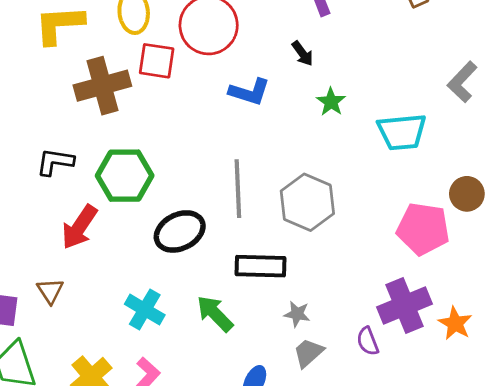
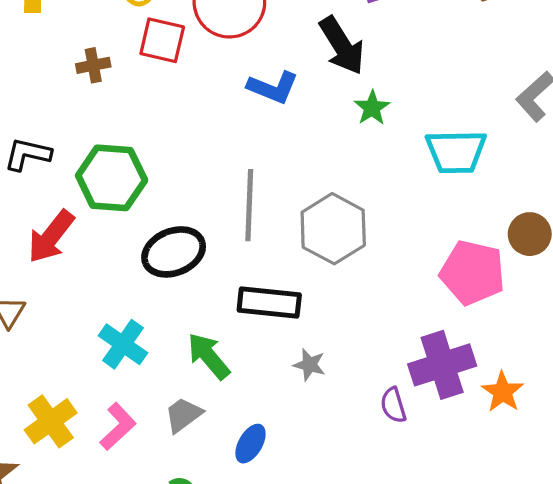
black arrow: (303, 53) -> (342, 46), size x1.8
brown cross: (102, 86) -> (93, 65), size x0.5
gray trapezoid: (308, 353) -> (183, 415), moved

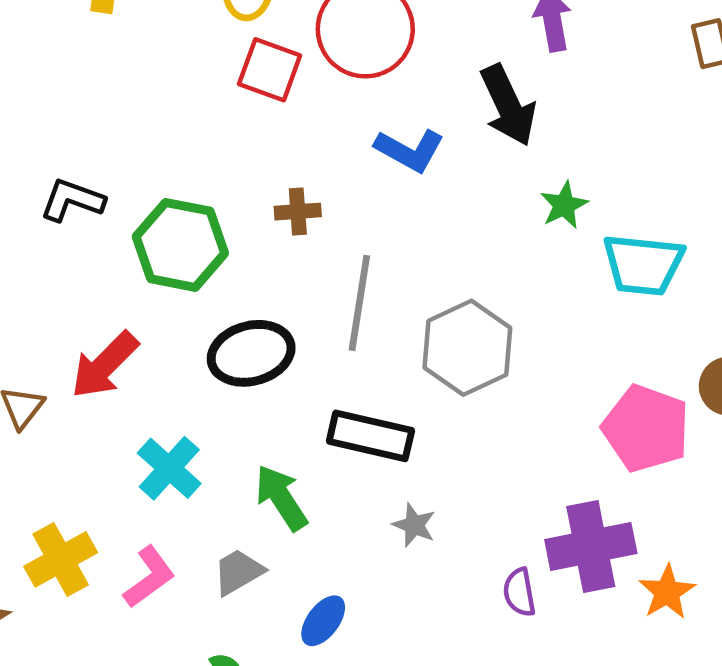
brown cross: (93, 65) -> (298, 212), moved
green star: (372, 108) -> (564, 205), moved
red arrow: (51, 237) -> (105, 365), moved

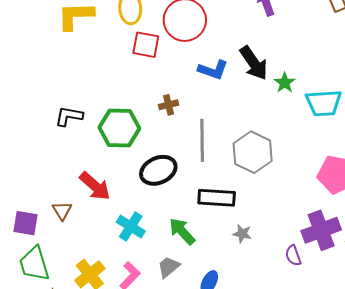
black arrow: (508, 105) -> (254, 63), moved
red arrow: (105, 365) -> (95, 186), turned -84

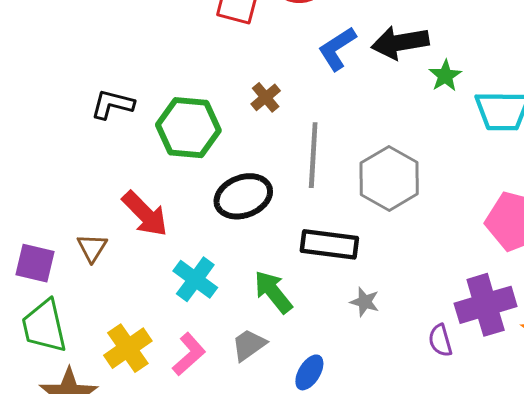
black arrow: (254, 63) -> (400, 42), turned 111
blue L-shape: (213, 70) -> (337, 49), turned 124
brown cross: (168, 105) -> (266, 97), turned -30

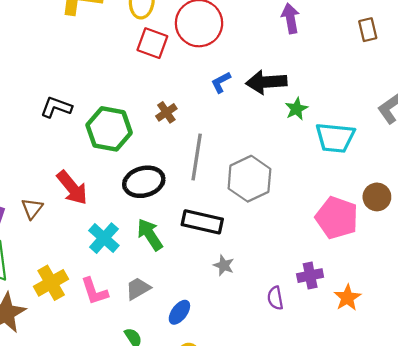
blue L-shape: (337, 49) -> (221, 82), size x0.7
green arrow: (273, 292) -> (150, 235), moved
purple cross: (486, 305) -> (310, 276), size x0.6
pink L-shape: (189, 354) -> (94, 291), turned 108

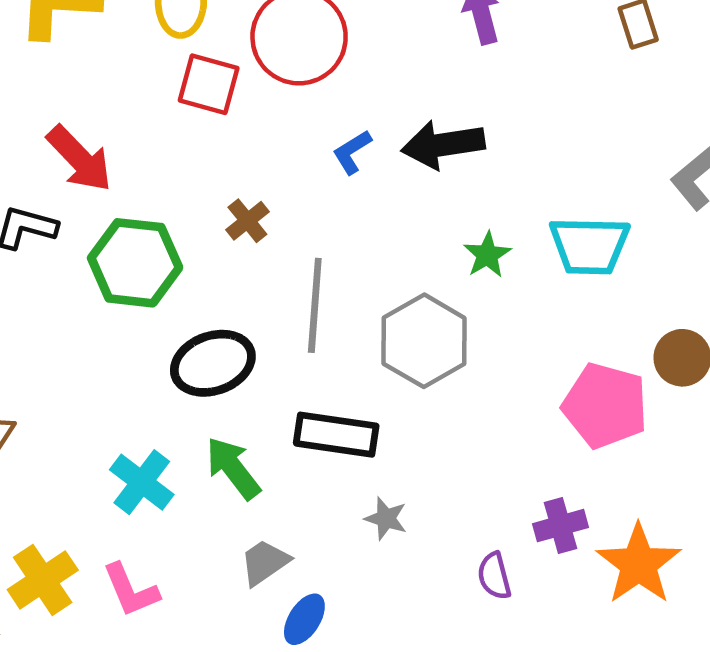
green star: (296, 109) -> (487, 255), moved
red arrow: (72, 188) -> (79, 159), moved
gray trapezoid: (138, 289) -> (265, 562), moved
orange star: (347, 298) -> (639, 564), size x1.5

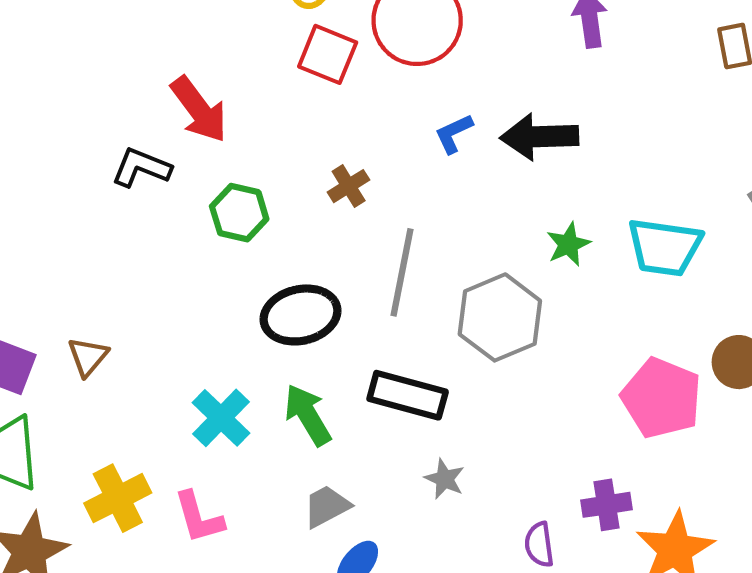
green hexagon: (135, 263) -> (239, 213), size x0.7

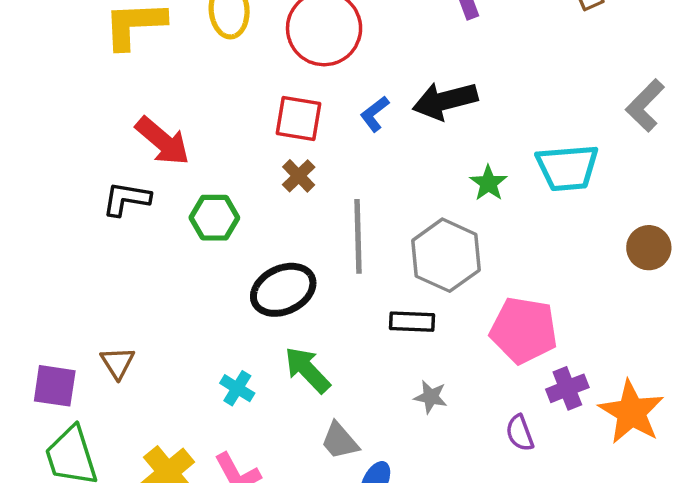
red square: (328, 54) -> (298, 119), moved
black rectangle: (408, 395) -> (412, 322), moved, size x0.7
pink pentagon: (661, 398) -> (524, 330), moved
cyan cross: (221, 418) -> (237, 388), size x0.7
gray trapezoid: (327, 506) -> (340, 441), turned -90

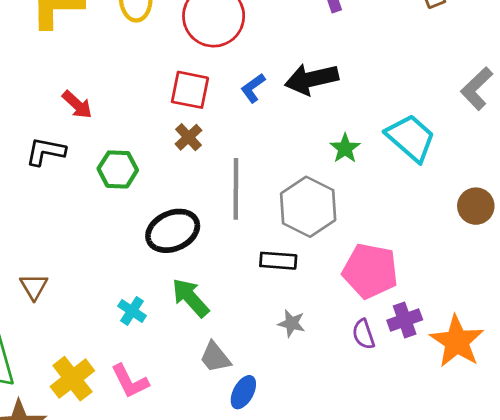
red arrow: (163, 141) -> (77, 105), size x0.7
cyan trapezoid: (567, 168) -> (411, 138), turned -136
purple semicircle: (520, 433) -> (364, 334), moved

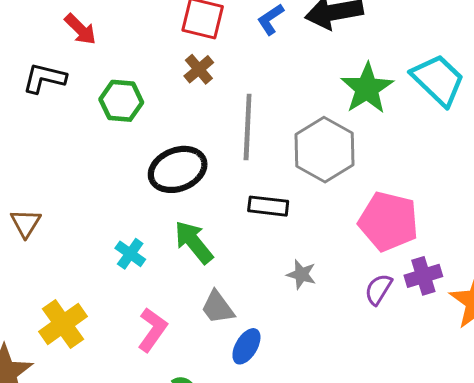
green star: (345, 148) -> (367, 88), size x1.6
black rectangle: (278, 261) -> (268, 206), moved
purple semicircle: (364, 334) -> (378, 289), turned 48
pink L-shape: (130, 381) -> (152, 330), moved, turned -120

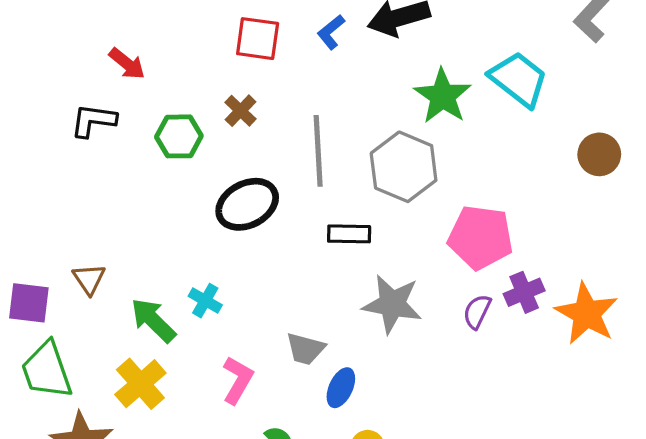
brown cross: (199, 69) -> (240, 111), moved
green arrow: (194, 242) -> (153, 320), moved
gray star: (301, 274) -> (392, 304), size x1.8
gray trapezoid: (218, 307) -> (305, 349), turned -33

